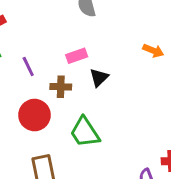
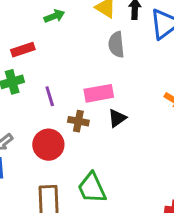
pink rectangle: (77, 56) -> (99, 93), size x1.4
green trapezoid: (85, 132) -> (92, 188), moved

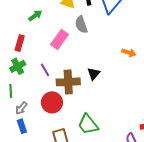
red rectangle: (23, 50) -> (20, 43), turned -42
pink rectangle: (99, 93) -> (59, 40), moved, turned -30
brown cross: (78, 121) -> (68, 82), size x1.6

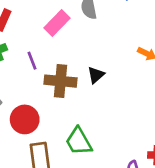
red circle: (52, 102) -> (25, 119), moved

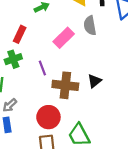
red circle: (25, 119) -> (48, 117), moved

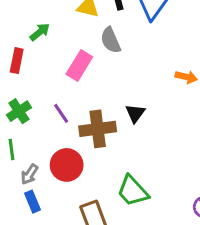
red rectangle: (20, 34) -> (17, 61), moved
red circle: (48, 117) -> (67, 165), moved

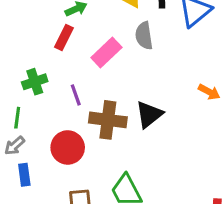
red rectangle: (17, 61) -> (64, 37), moved
black triangle: (135, 113) -> (149, 114), size x1.4
gray arrow: (30, 174) -> (15, 146), moved

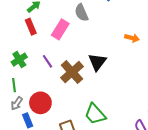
red rectangle: (64, 37) -> (31, 27), turned -35
brown cross: (108, 120) -> (72, 72), turned -35
red circle: (68, 147) -> (40, 103), moved

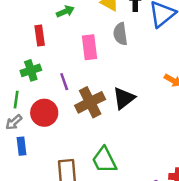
red rectangle: (31, 27) -> (40, 36), moved
pink rectangle: (60, 29) -> (90, 47), turned -54
red circle: (40, 103) -> (44, 113), moved

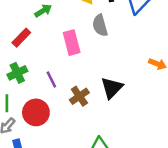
red rectangle: (40, 36) -> (21, 38), turned 60
brown cross: (90, 102) -> (79, 96), size x0.7

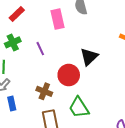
brown cross: (79, 96) -> (44, 91), moved, turned -35
red circle: (36, 112) -> (69, 75), moved

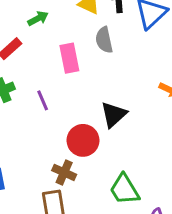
brown cross: (44, 91) -> (64, 172), moved
green trapezoid: (79, 108) -> (124, 189), moved

